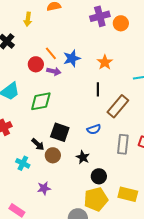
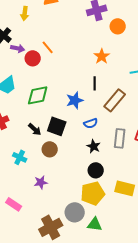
orange circle: (121, 23) -> (118, 26), moved
blue star: (72, 58) -> (75, 100), moved
purple arrow: (54, 71) -> (18, 48), moved
black arrow: (38, 144) -> (35, 129), moved
black star: (83, 157) -> (94, 146), moved

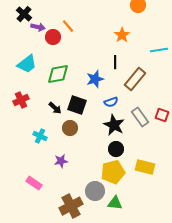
gray rectangle: (120, 138) -> (140, 117), turned -42
black star: (94, 146) -> (114, 125), size x1.5

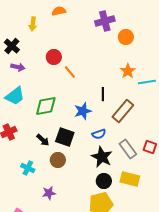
orange line: (68, 26) -> (70, 72), moved
purple arrow: (38, 27) -> (18, 67), moved
orange star: (122, 35) -> (128, 71), moved
red circle: (53, 37) -> (54, 57), moved
yellow rectangle: (145, 167) -> (130, 179), moved

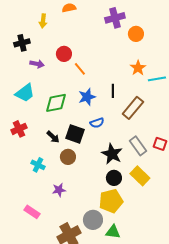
black cross: (12, 46) -> (22, 43), turned 35
purple arrow: (18, 67) -> (37, 64), moved
blue star: (83, 111) -> (87, 97), moved
blue semicircle: (99, 134) -> (97, 123), moved
yellow rectangle: (130, 179) -> (140, 176), turned 30

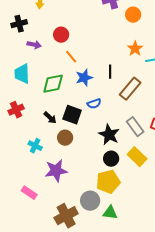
orange line: (80, 69) -> (71, 57), moved
cyan trapezoid: (25, 93) -> (22, 74), turned 125
purple star: (59, 190) -> (56, 171), size x1.6

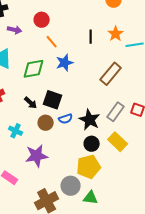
black line: (110, 72) -> (91, 37), moved
blue semicircle: (94, 104) -> (66, 119), moved
gray rectangle: (135, 127) -> (116, 112), turned 72

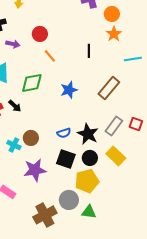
orange star: (116, 34) -> (114, 34), moved
blue star: (65, 63) -> (69, 90), moved
black square: (53, 100) -> (66, 159), moved
black arrow: (31, 103) -> (15, 106), moved
brown circle: (46, 123) -> (31, 138), moved

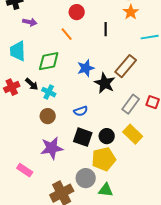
red circle: (40, 34) -> (77, 12), moved
black star: (88, 134) -> (105, 83), moved
cyan cross: (14, 145) -> (49, 92), moved

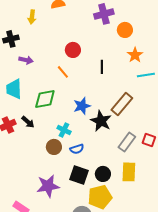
orange star: (131, 12) -> (135, 55), moved
cyan cross: (49, 92) -> (64, 130), moved
brown circle: (48, 116) -> (54, 147), moved
yellow rectangle: (133, 134) -> (129, 172), turned 48

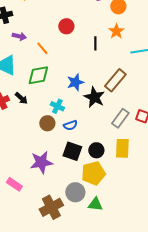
orange star: (135, 55) -> (116, 31), moved
orange line: (63, 72) -> (42, 48), moved

